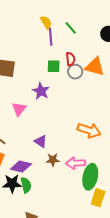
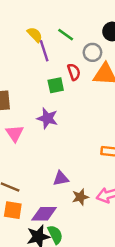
gray circle: (75, 72) -> (92, 52), moved
pink triangle: (19, 109) -> (15, 133), moved
purple triangle: (41, 141) -> (61, 178), turned -32

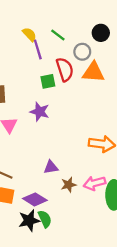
red semicircle: (74, 72) -> (65, 69), size x1.5
purple diamond: (44, 214) -> (35, 199), turned 30

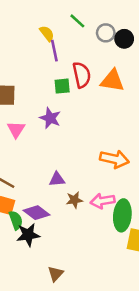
green line: (58, 35) -> (77, 21), moved
gray circle: (82, 52) -> (106, 33), moved
green semicircle: (45, 219) -> (16, 220), moved

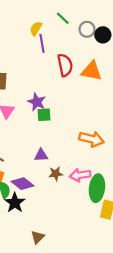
yellow semicircle: (47, 33) -> (36, 28), turned -112
green square: (62, 86) -> (44, 115), moved
black star: (28, 235) -> (15, 203), turned -30

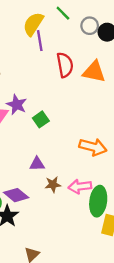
yellow semicircle: (36, 28) -> (33, 24), size x1.5
purple star: (37, 102) -> (17, 105), moved
green square: (44, 115) -> (41, 119), turned -32

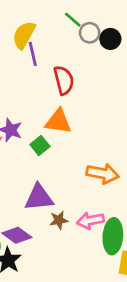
green line: (63, 13) -> (73, 20), moved
orange triangle: (94, 72) -> (58, 122), moved
purple triangle: (37, 164) -> (39, 198), size x1.6

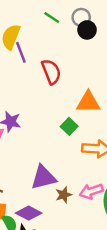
gray circle: (90, 33) -> (81, 17), moved
orange triangle: (58, 122) -> (88, 102), moved
green square: (40, 145) -> (69, 126), moved

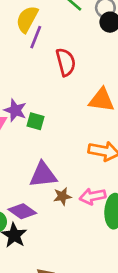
purple line: (21, 52) -> (36, 37), turned 35
green square: (69, 126) -> (35, 121), moved, turned -35

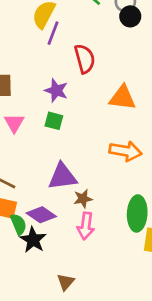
purple star: (15, 110) -> (56, 90), moved
pink arrow: (93, 196) -> (86, 226), moved, turned -70

